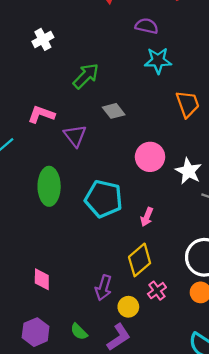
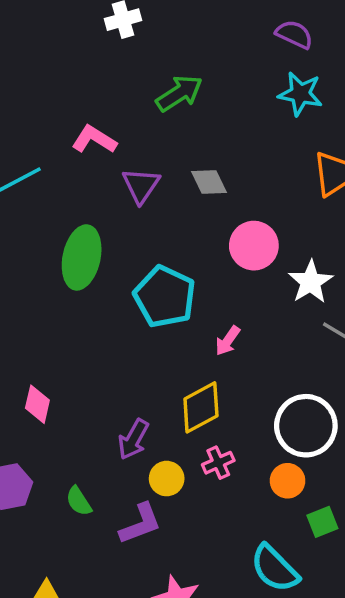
gray diamond: (114, 111) -> (209, 182), moved

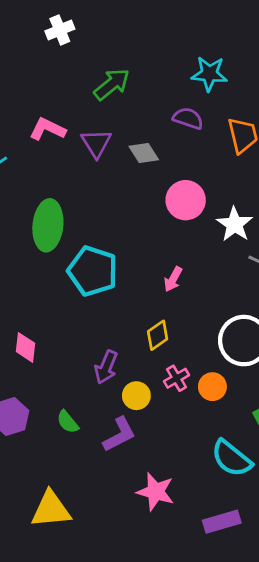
purple semicircle: (294, 34) -> (188, 118), moved
purple triangle: (141, 185) -> (96, 143), moved
cyan pentagon: (165, 297) -> (93, 271), moved
yellow diamond: (201, 407) -> (158, 335), size x0.7
orange circle: (288, 481) -> (212, 387), moved

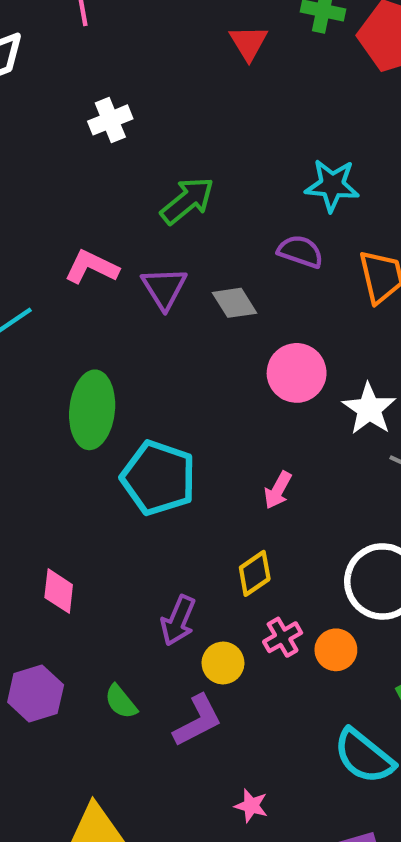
pink star: (156, 492) -> (251, 806), size x0.6

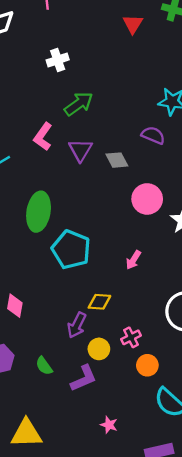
green arrow: (187, 201) -> (79, 104), moved
pink L-shape: (92, 267) -> (43, 137), turned -84
yellow diamond: (255, 573) -> (99, 302), moved, turned 35
orange circle: (336, 650) -> (147, 365), moved

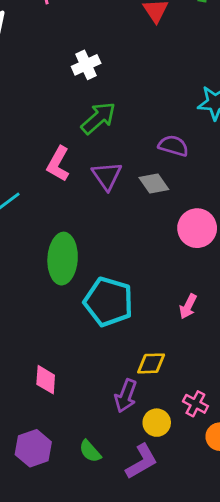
white cross: (58, 60) -> (86, 65), moved
purple semicircle: (153, 135) -> (173, 146), moved
pink cross: (131, 337) -> (195, 404), turned -30

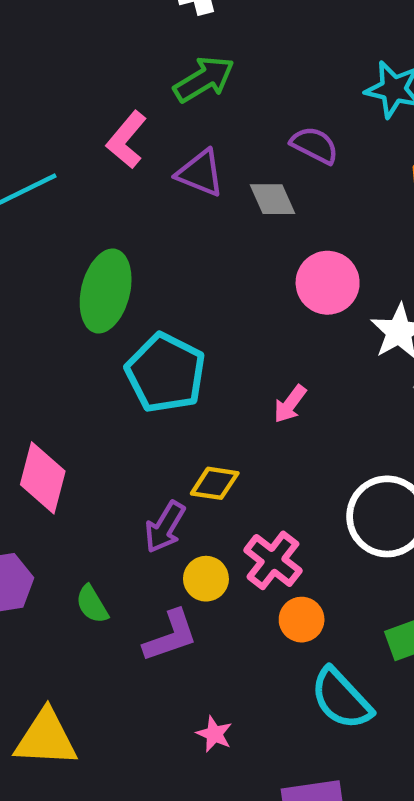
purple triangle: (107, 176) -> (200, 173), turned -44
pink diamond: (46, 380) -> (43, 478), size x1.4
pink cross: (195, 404) -> (273, 560), size x1.4

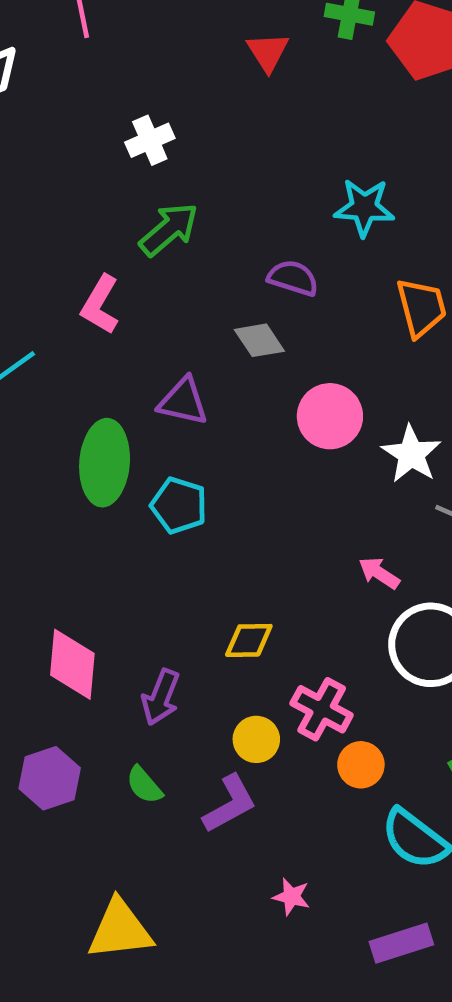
purple triangle: (200, 173) -> (183, 401), moved
cyan pentagon: (166, 373) -> (179, 505), moved, size x0.7
pink arrow: (290, 404) -> (379, 573), moved, turned 96
purple arrow: (165, 527) -> (161, 697), moved

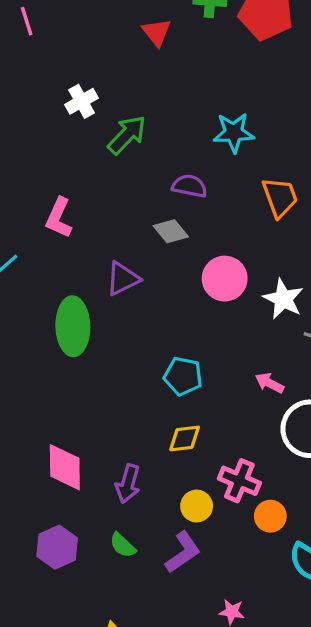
green arrow: (169, 229) -> (127, 135), moved
purple triangle: (183, 401) -> (123, 279), turned -33
cyan pentagon: (179, 505) -> (183, 376), moved

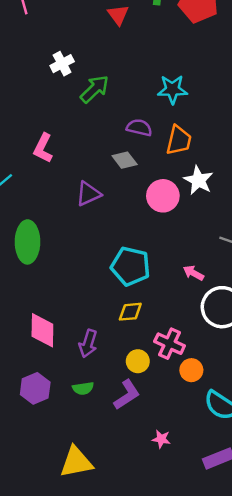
orange trapezoid: (280, 197) -> (179, 140), moved, turned 32
white star: (283, 299) -> (198, 180), moved
green ellipse: (73, 326) -> (27, 242), moved
cyan pentagon: (183, 376) -> (131, 266), size x1.4
green semicircle: (123, 545) -> (83, 388), turned -54

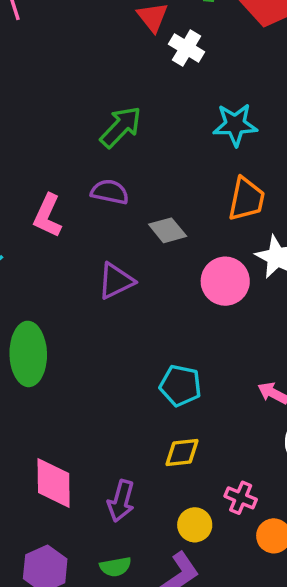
white cross: (62, 64) -> (187, 48), moved, turned -30
purple semicircle: (139, 128) -> (110, 192), moved
cyan pentagon: (131, 266) -> (180, 386), size x0.7
pink cross: (170, 344) -> (241, 498), size x0.7

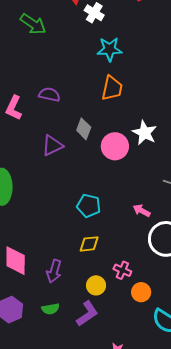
cyan star: (235, 125) -> (110, 49), moved
green arrow: (121, 127) -> (33, 24), moved, turned 80
orange trapezoid: (246, 199) -> (112, 88), moved
gray diamond: (168, 230) -> (84, 129), moved, turned 60

